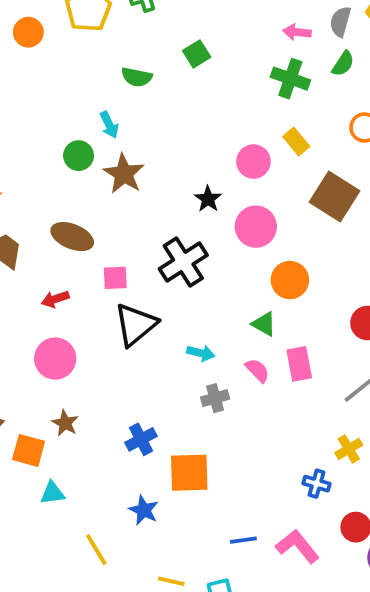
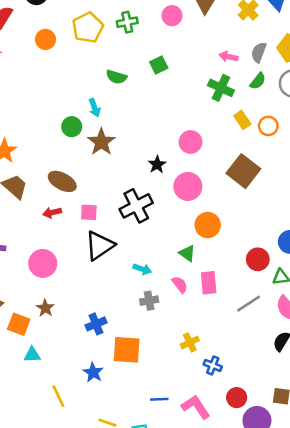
yellow rectangle: (296, 141) -> (242, 120), moved
red arrow: (55, 299) -> (52, 213), moved
yellow cross: (349, 449) -> (190, 342), moved

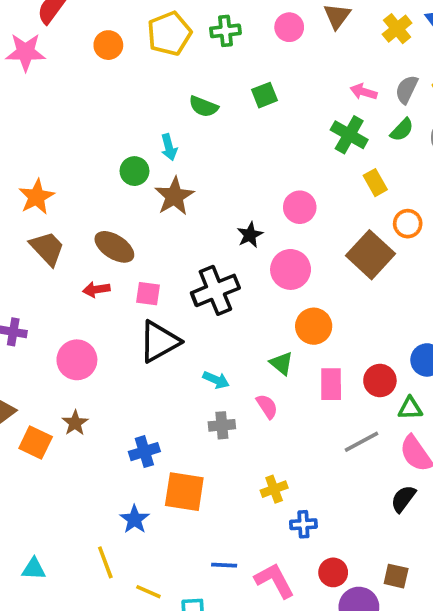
orange circle: (268, 126) -> (408, 224), moved
pink rectangle: (209, 283) -> (331, 384), moved
cyan triangle: (32, 355) -> (34, 569), moved
blue cross: (213, 365) -> (303, 524), turned -30
yellow line: (58, 396) -> (105, 562), moved

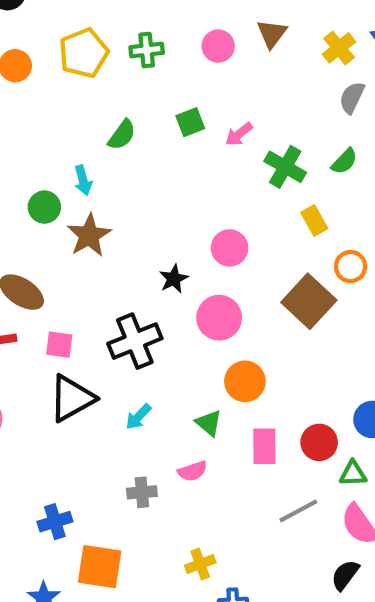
gray semicircle: (407, 89) -> (352, 98), moved
pink arrow: (364, 92) -> (239, 134), moved, turned -55
green semicircle: (204, 107) -> (122, 135), turned -76
cyan arrow: (216, 380) -> (138, 417), moved, turned 110
pink semicircle: (267, 406) -> (192, 471), turned 105

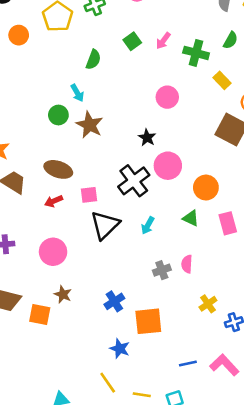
pink circle: (230, 248) -> (167, 97), moved
pink circle: (219, 318) -> (168, 166), moved
pink semicircle: (192, 471) -> (187, 264), moved, turned 126

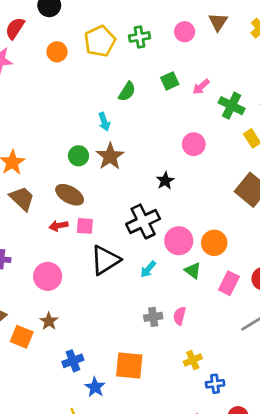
green circle: (58, 115) -> (78, 156), moved
pink circle: (168, 166) -> (179, 241), moved
pink square: (89, 195) -> (85, 226), moved
pink rectangle: (228, 223) -> (229, 283), turned 30
blue cross: (114, 301) -> (73, 361), moved

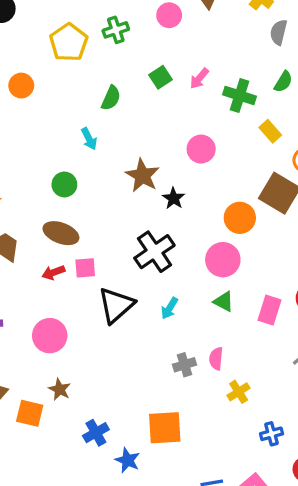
orange circle: (57, 52) -> (21, 86), moved
brown star: (110, 156) -> (142, 176), moved
pink circle: (179, 241) -> (223, 260), moved
orange circle: (214, 243) -> (240, 218), moved
yellow cross: (193, 360) -> (239, 392), moved

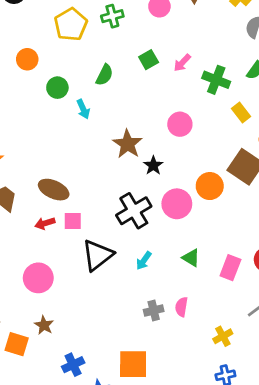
green circle: (64, 185) -> (57, 88), moved
pink circle: (223, 260) -> (177, 204), moved
yellow cross: (239, 392) -> (223, 336), moved

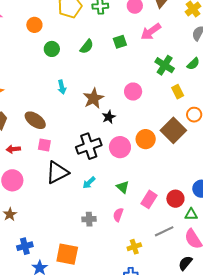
pink arrow: (182, 63) -> (151, 32), moved, size x1.5
cyan arrow: (83, 109) -> (62, 87), moved
red arrow: (45, 223) -> (13, 149), moved
pink semicircle: (181, 307) -> (118, 215), moved

